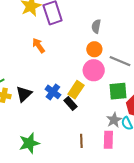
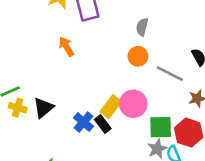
pink circle: (94, 70) -> (133, 104), moved
green square: (118, 91) -> (161, 127), moved
blue cross: (53, 92) -> (83, 122), moved

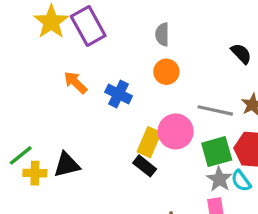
gray line: (170, 74) -> (215, 110), moved
black triangle: (43, 108) -> (67, 165), turned 40
blue cross: (83, 122) -> (119, 94), moved

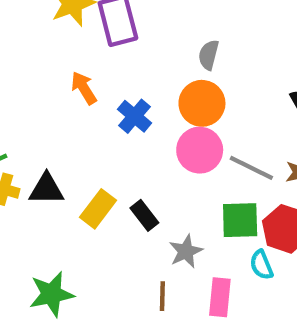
orange circle: (166, 72) -> (202, 103), size x1.4
pink circle: (176, 131) -> (200, 150), moved
yellow rectangle: (149, 142) -> (98, 209), moved
gray star: (219, 179) -> (186, 251), moved

